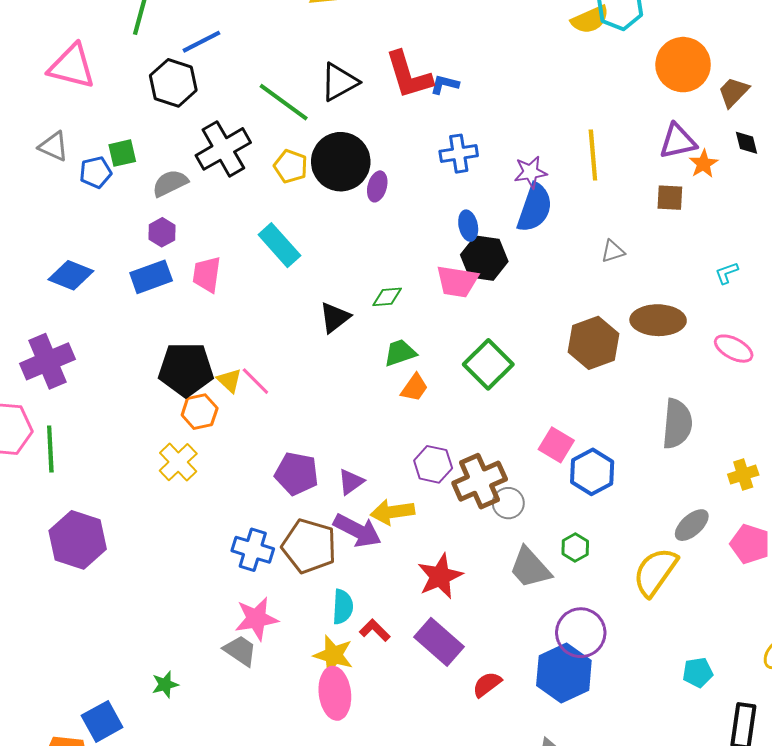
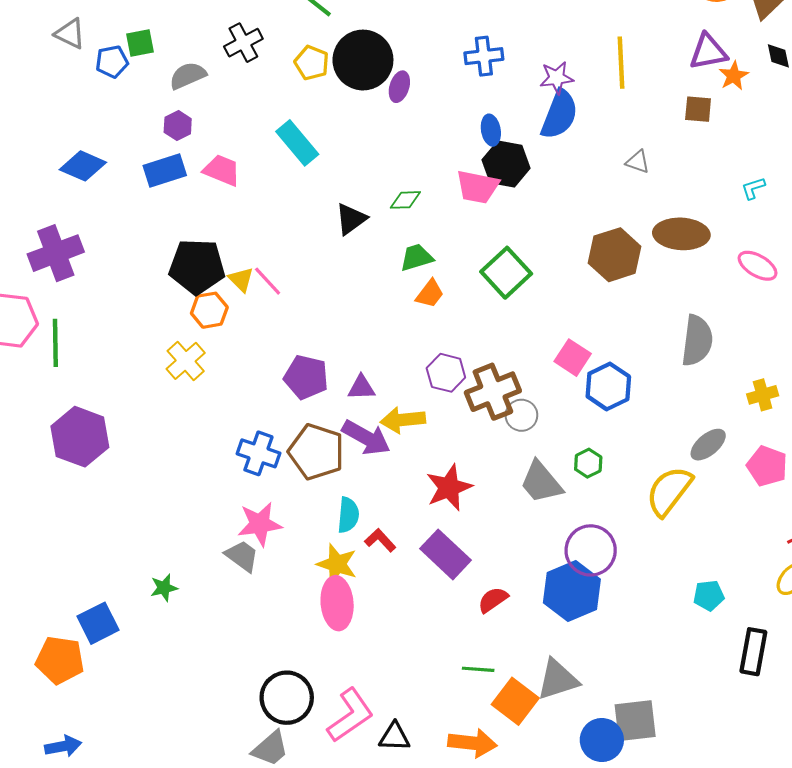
black cross: (223, 149) -> (243, 43), size x0.7
gray triangle: (613, 251) -> (638, 162), turned 35
pink trapezoid: (207, 274) -> (222, 170), turned 102
purple triangle: (351, 482) -> (361, 388), turned 32

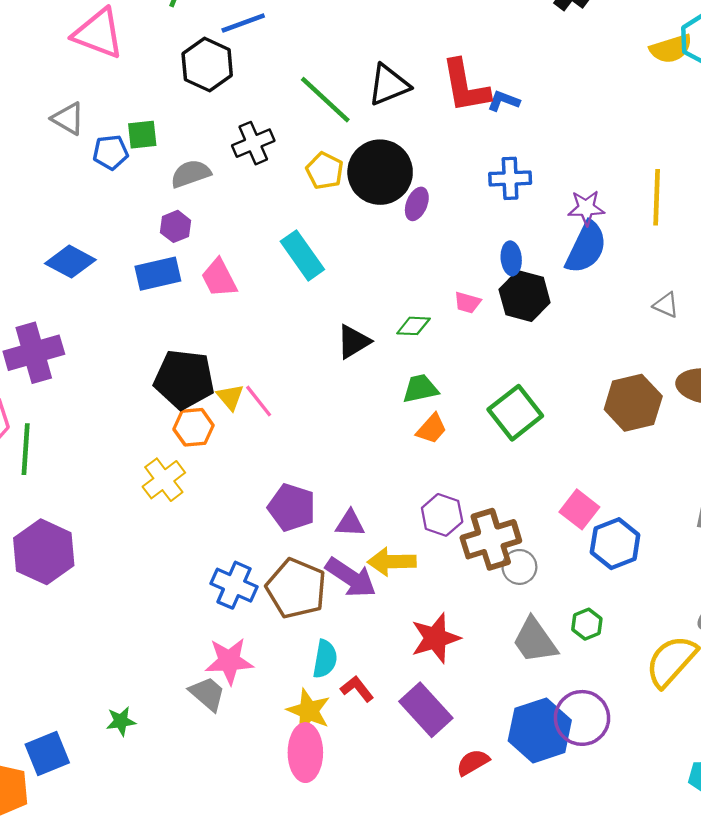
pink trapezoid: (222, 170) -> (219, 278), turned -144
pink trapezoid: (477, 187) -> (467, 303), moved, size x0.6
blue hexagon: (572, 591) -> (540, 730), moved

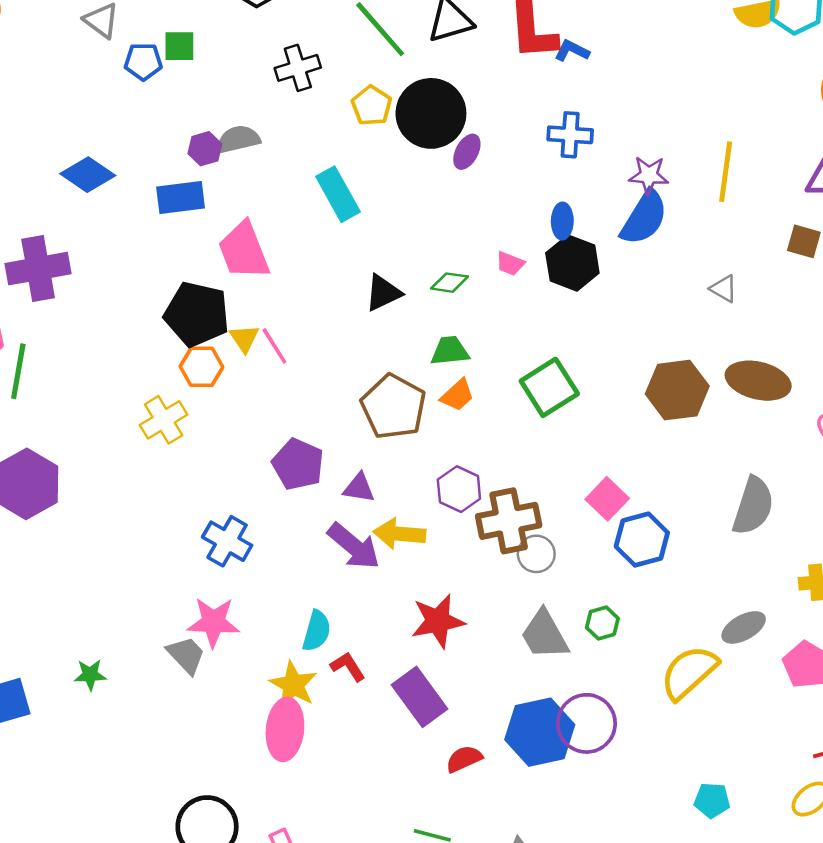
gray semicircle: (191, 174) -> (238, 139), moved
pink trapezoid: (219, 278) -> (244, 251), moved, size x1.4
brown pentagon: (296, 588) -> (393, 407), moved

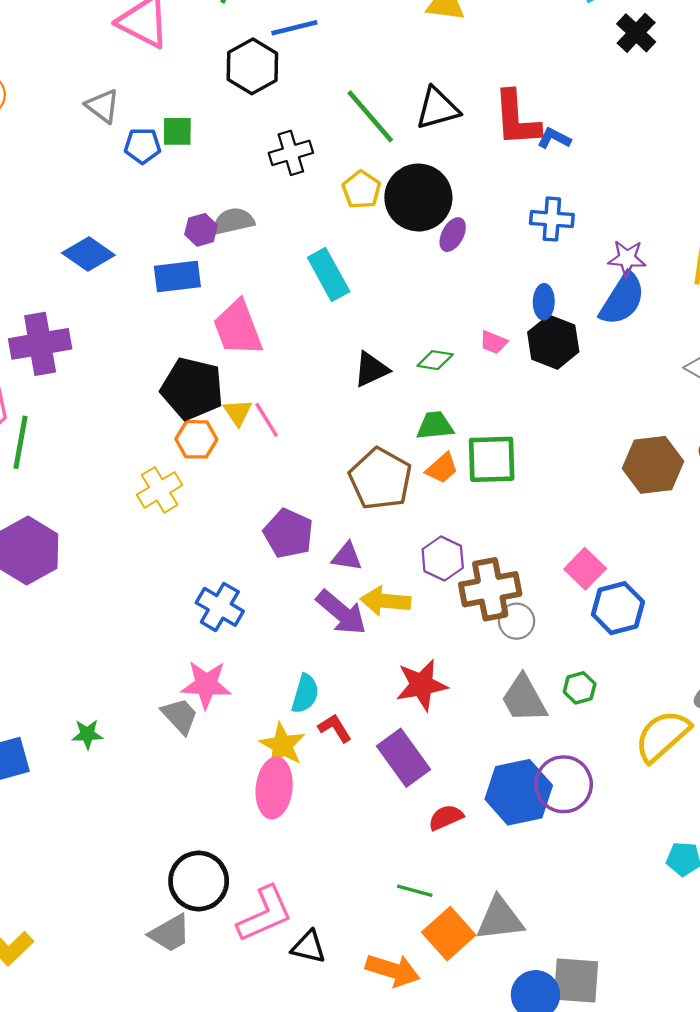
green square: (549, 387) -> (492, 459), moved, turned 30

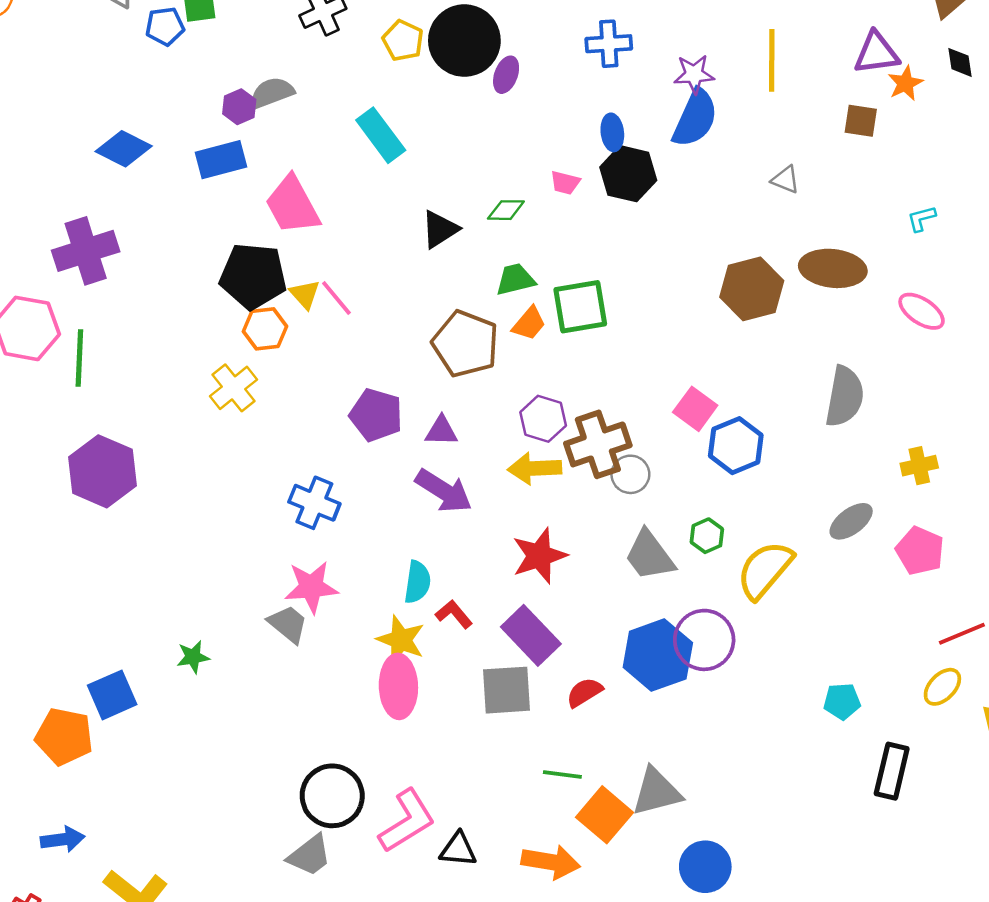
yellow arrow: (385, 601) -> (535, 468), moved
yellow semicircle: (662, 736) -> (765, 570), moved
gray square: (576, 981) -> (507, 690), moved

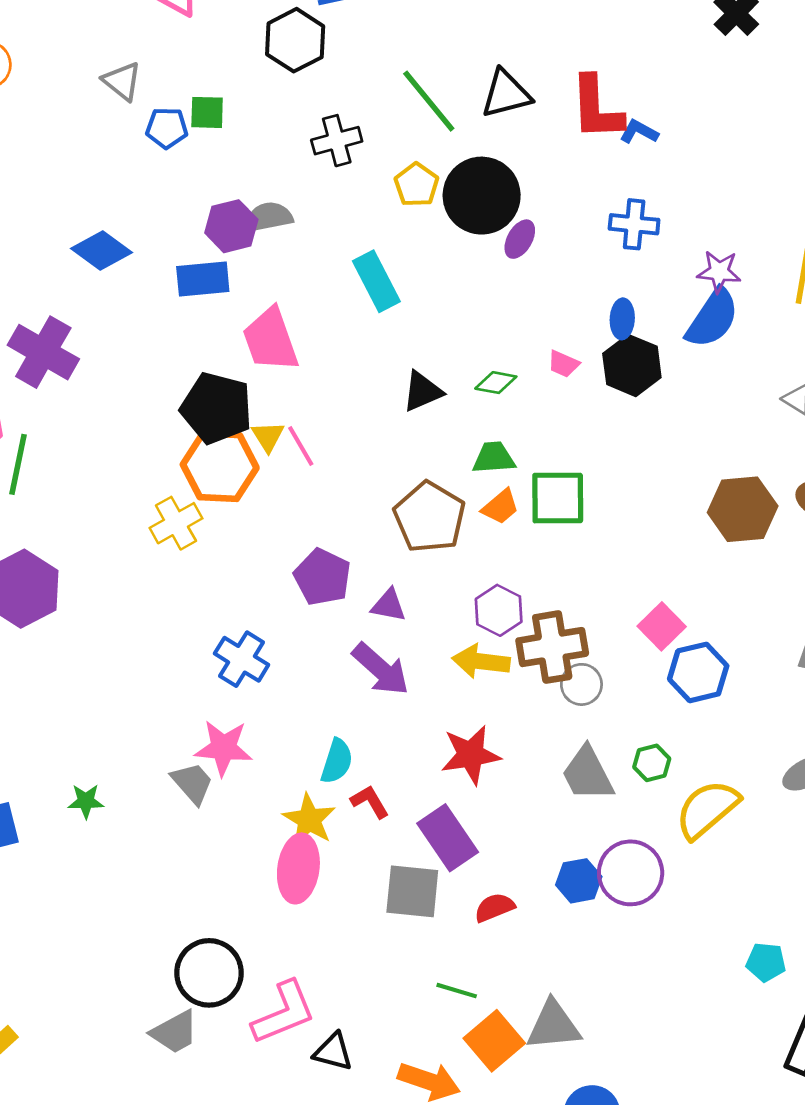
purple hexagon: (239, 107) -> (231, 226), size x1.4
purple cross: (86, 251) -> (43, 352), turned 38
orange hexagon: (265, 329) -> (220, 466), size x1.6
blue hexagon: (658, 655) -> (579, 881), size x0.6

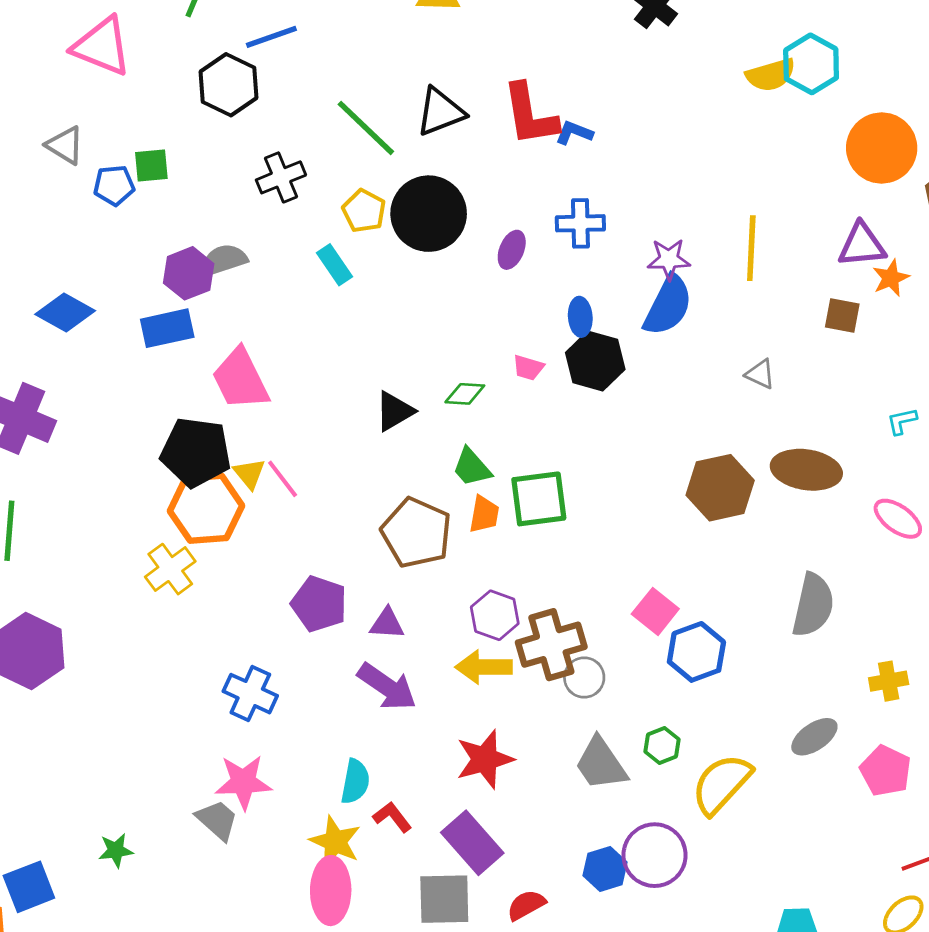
purple ellipse: (520, 239) -> (512, 250), moved
cyan rectangle: (376, 281) -> (335, 265), moved, size x0.7
green trapezoid: (494, 458) -> (472, 467), turned -120
orange trapezoid: (500, 507) -> (484, 514), turned -33

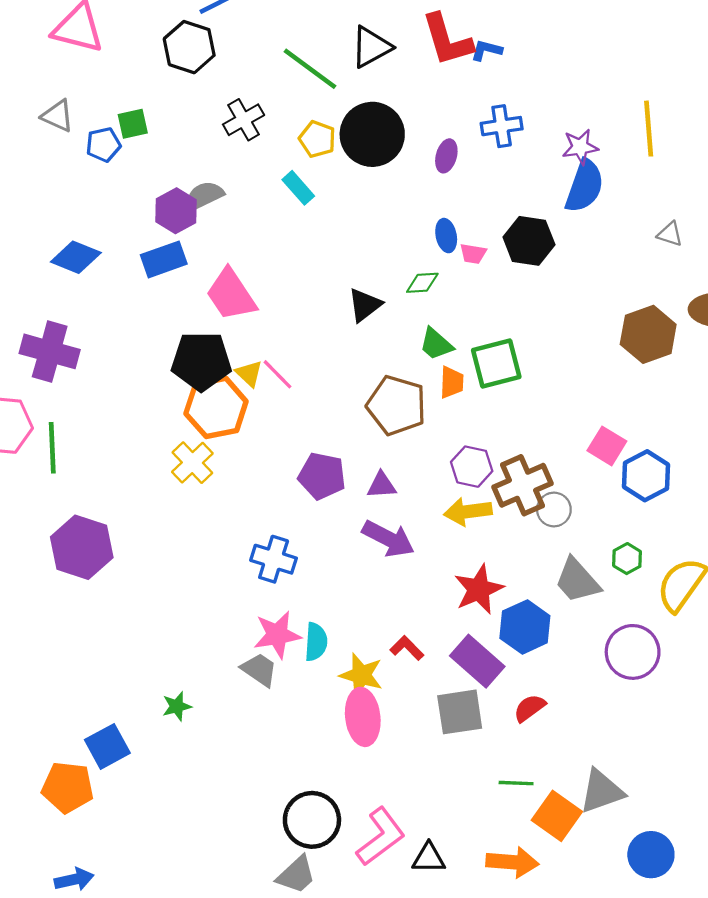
blue ellipse: (580, 317) -> (446, 236), moved
cyan semicircle: (355, 782) -> (316, 642), moved
blue hexagon: (605, 869) -> (525, 627), moved, size x1.4

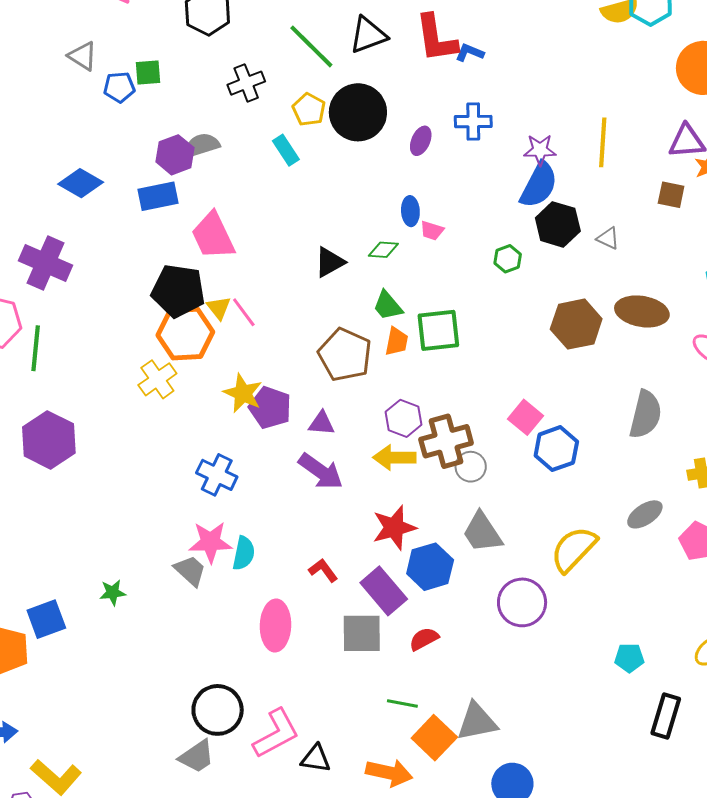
black hexagon: (529, 241) -> (558, 224), moved
green hexagon: (627, 559) -> (508, 259), moved
yellow star: (361, 675) -> (243, 393), moved

